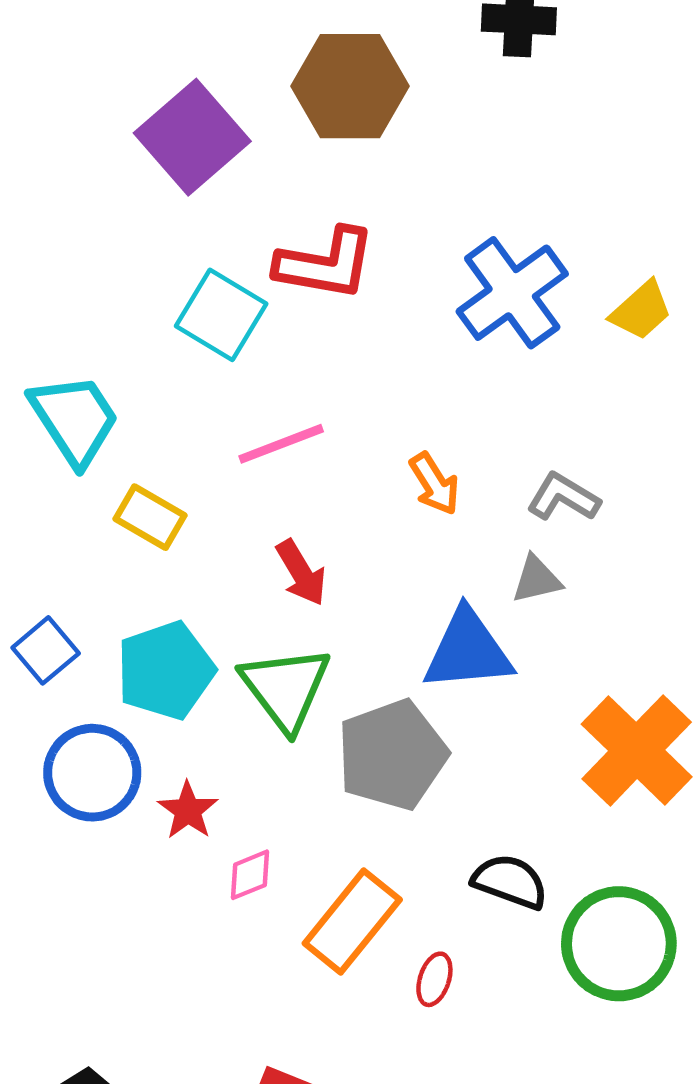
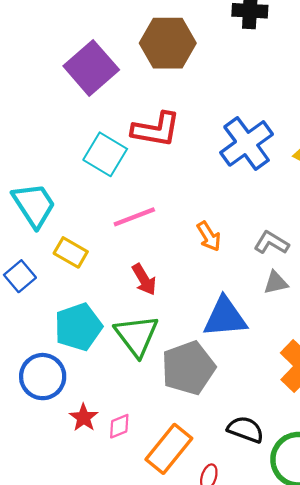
gray triangle: (537, 579) -> (276, 283), moved
blue square: (46, 650) -> (20, 276), moved
red star: (188, 810) -> (84, 418), moved

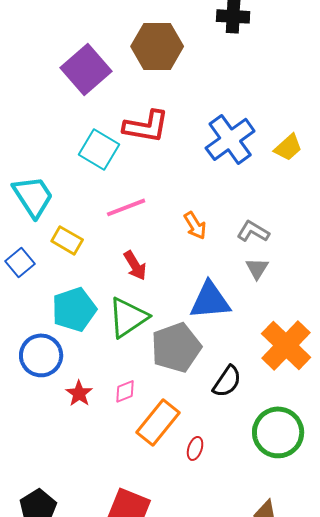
gray triangle: (276, 283) -> (257, 268), turned -45
green triangle: (137, 336) -> (128, 317), turned 33
pink diamond: (119, 426) -> (125, 391), moved
black semicircle: (246, 429) -> (227, 381), moved, turned 104

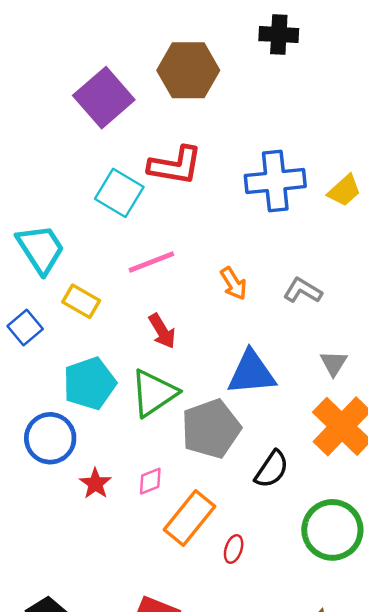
blue cross: (230, 139) -> (275, 181), turned 30
gray triangle: (257, 268) -> (334, 363), moved

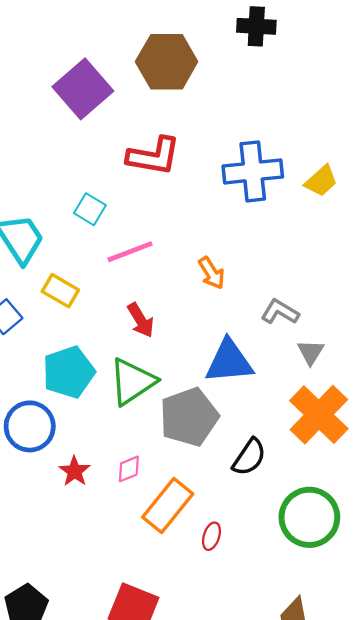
cyan square: (119, 193) -> (90, 209), moved, size x0.7
gray L-shape: (303, 291) -> (280, 312), moved

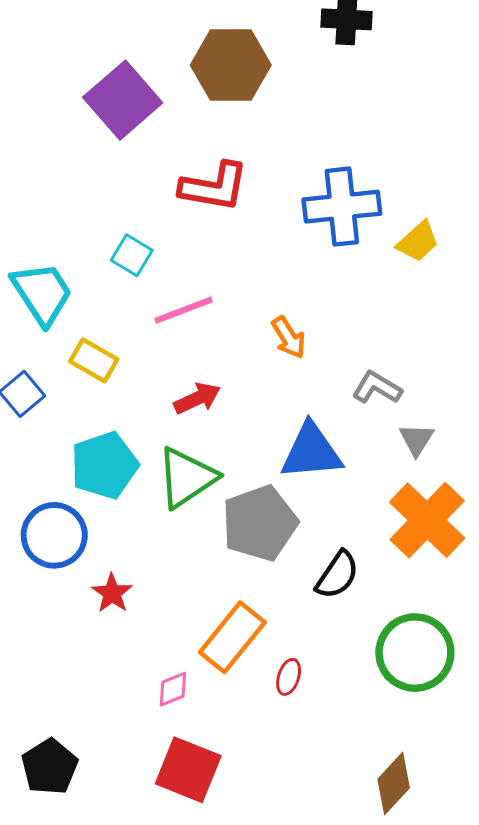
yellow trapezoid: (321, 181) -> (418, 242), moved
red arrow: (141, 320) -> (197, 398), turned -84
pink diamond: (129, 469) -> (173, 689), moved

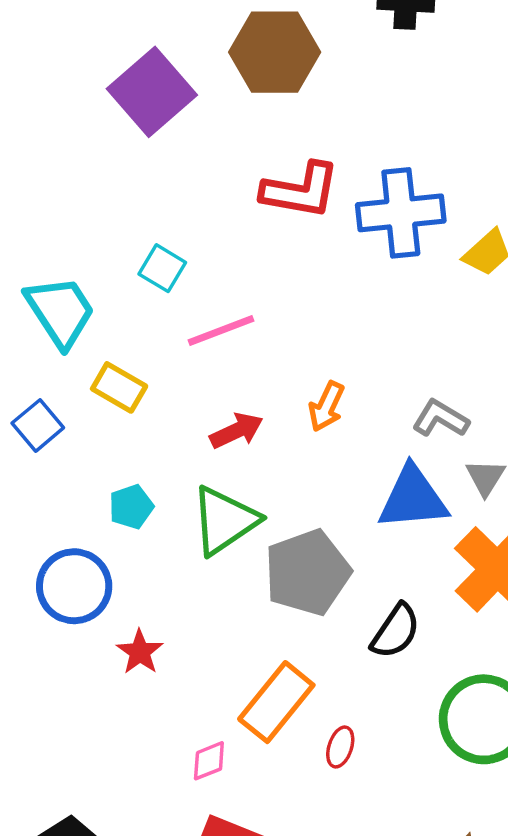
red L-shape: (214, 187) -> (301, 190), moved
orange arrow: (289, 337) -> (326, 406), moved, turned 57
blue triangle: (311, 452) -> (413, 498), moved
cyan pentagon: (104, 465) -> (131, 507), size x0.6

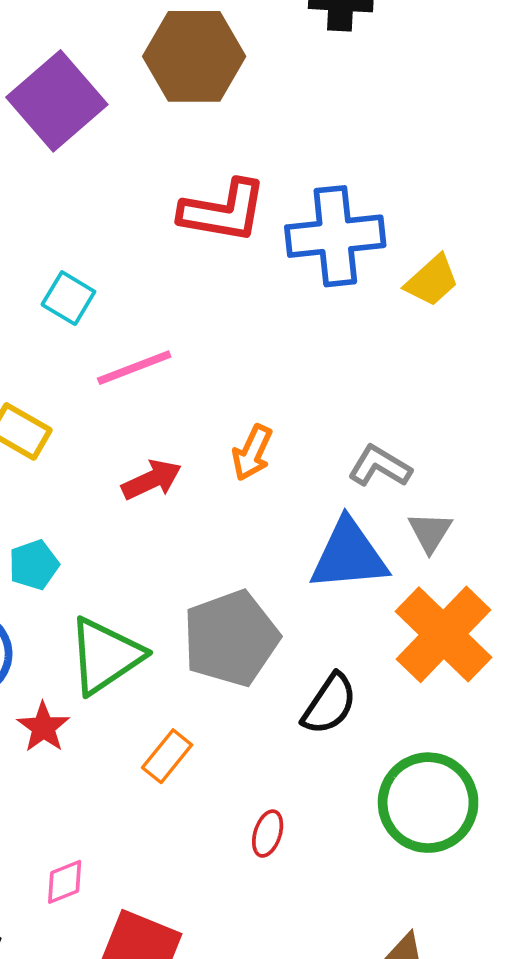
green triangle: (224, 521) -> (105, 656), moved
orange rectangle: (276, 702) -> (167, 756), moved, size x0.6
pink diamond: (209, 761) -> (65, 882), moved

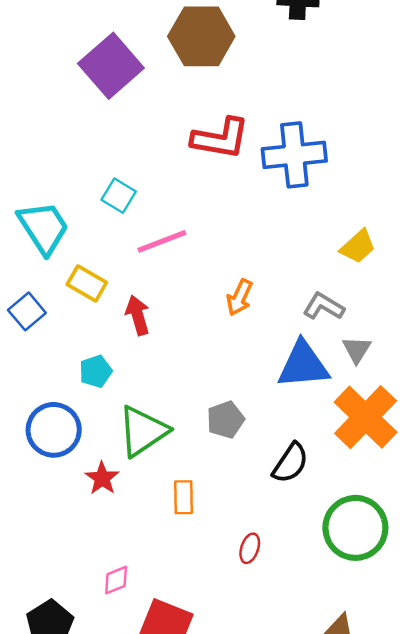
yellow trapezoid: (432, 281) -> (358, 247), moved
red arrow: (152, 480) -> (138, 315), moved, turned -81
gray pentagon: (231, 638) -> (226, 420), size x0.6
orange rectangle: (167, 756) -> (184, 497), turned -40

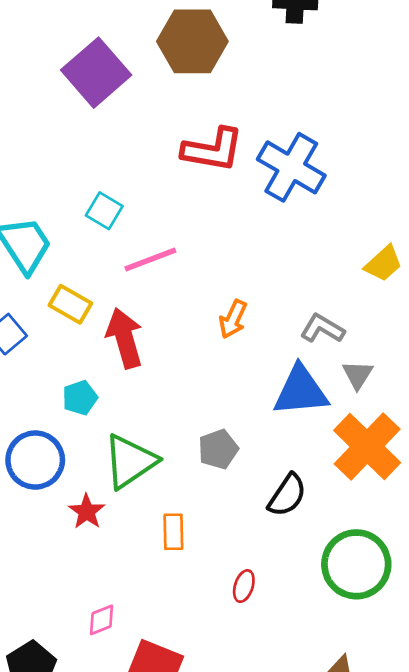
blue cross: (294, 155) -> (291, 167), turned 36
yellow trapezoid: (358, 247) -> (383, 264), moved
red arrow: (138, 315) -> (125, 338), size x1.4

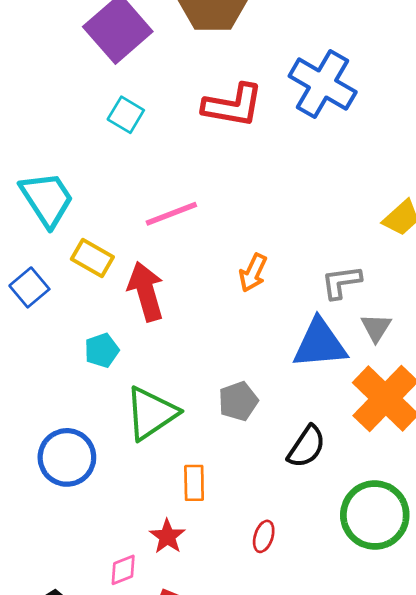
blue cross: (291, 167) -> (323, 84), moved
cyan square: (104, 211) -> (126, 115), moved
gray L-shape: (322, 329) -> (341, 282), turned -39
blue circle: (35, 460) -> (67, 457), moved
red star: (87, 512) -> (167, 536), moved

